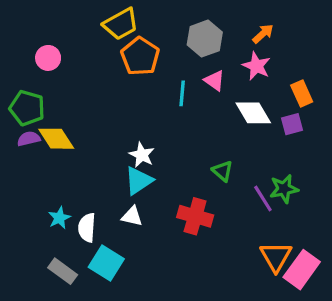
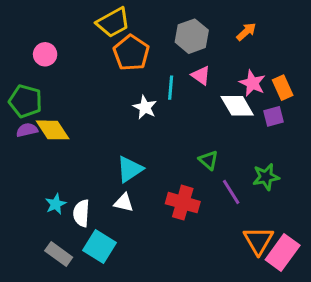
pink star: (256, 66) -> (252, 83), moved
white star: (142, 155) -> (145, 107), moved
purple line: (263, 198) -> (231, 192), moved

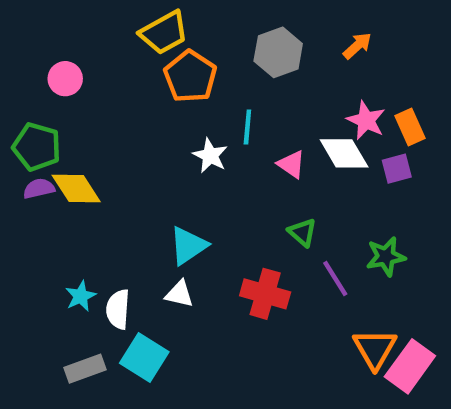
pink triangle: (201, 75) -> (291, 164), moved
gray rectangle: (59, 254) -> (85, 369), turned -56

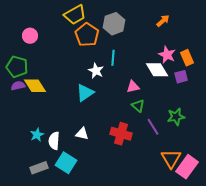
gray hexagon: (278, 52) -> (114, 24), moved
pink triangle: (291, 164) -> (133, 87), moved, turned -48
cyan triangle: (188, 246) -> (85, 93), moved

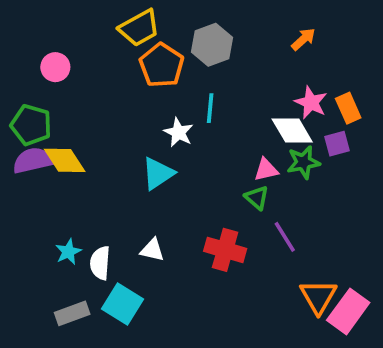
purple semicircle: (18, 86) -> (33, 160), size x1.5
pink triangle: (133, 87) -> (266, 170), moved
green star: (176, 117) -> (303, 162), moved

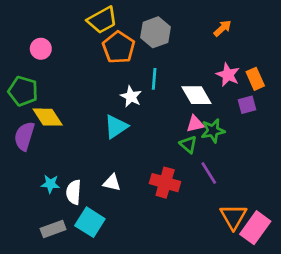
white diamond: (292, 131) -> (196, 95), moved
purple semicircle: (33, 160) -> (24, 136), moved, turned -60
green star: (303, 162) -> (213, 131), moved
cyan star: (68, 252) -> (50, 184), turned 30

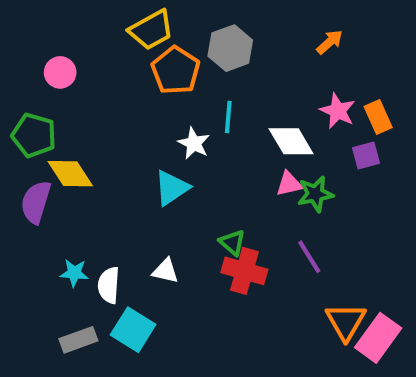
green triangle: (188, 144) -> (232, 243), moved

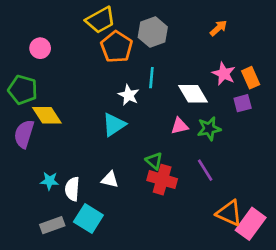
pink triangle: (289, 184) -> (180, 126), moved
orange triangle: (346, 322) -> (229, 213), turned -36

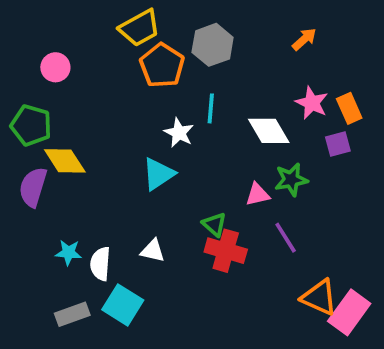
pink triangle: (180, 126) -> (257, 195), moved

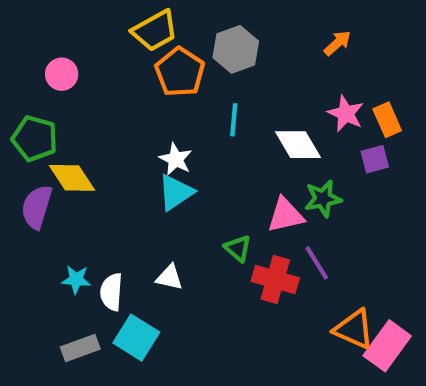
white star: (179, 133) -> (176, 159), moved
pink triangle: (257, 195) -> (286, 215), size x1.4
red cross: (226, 251) -> (275, 279), moved

